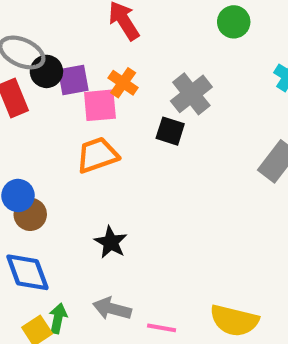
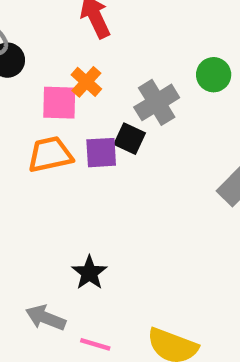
green circle: (234, 22) -> (214, 75), moved
purple square: (73, 80) -> (101, 153), moved
black star: (111, 242) -> (89, 273), moved

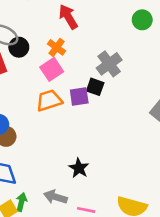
green circle: (214, 75) -> (142, 20), moved
orange cross: (86, 82) -> (57, 47), moved
pink square: (59, 103) -> (52, 69), turned -30

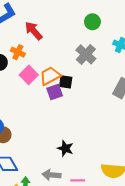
orange cross: (57, 47) -> (18, 52), moved
gray cross: (109, 64) -> (86, 54), moved
orange trapezoid: (49, 100) -> (50, 76), moved

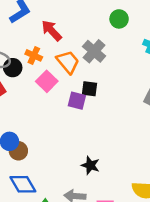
gray cross: (86, 54) -> (94, 51), moved
orange trapezoid: (50, 76) -> (68, 62), moved, turned 80
purple square: (55, 92) -> (77, 101), turned 35

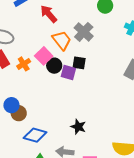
orange cross: (34, 55) -> (24, 64), moved, turned 32
black circle: (13, 68) -> (54, 66), moved
blue diamond: (23, 184) -> (35, 135), moved, turned -45

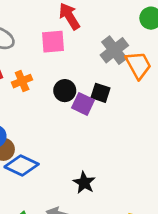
orange trapezoid: (62, 40) -> (138, 65), moved
pink square: (44, 56) -> (53, 42), moved, turned 30
blue diamond: (35, 135) -> (22, 165), moved

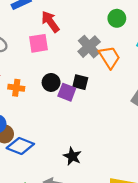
orange cross: (22, 81) -> (16, 88), moved, turned 35

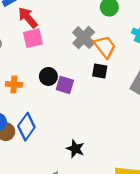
red arrow: (50, 22) -> (28, 18), moved
black square: (80, 82) -> (100, 71), moved
blue diamond: (20, 146) -> (26, 127), moved, turned -72

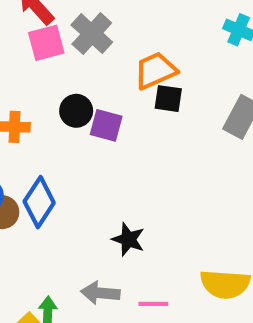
gray cross: (84, 38) -> (92, 34), moved
orange trapezoid: (105, 47) -> (155, 71), moved, turned -75

